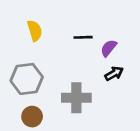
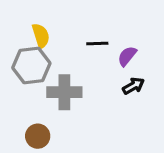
gray hexagon: (27, 79) -> (31, 66), moved
gray cross: (76, 98) -> (64, 92), moved

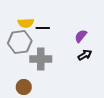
yellow semicircle: (41, 36) -> (26, 23), turned 105
black line: (97, 44) -> (43, 28), moved

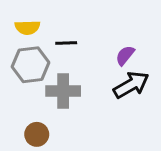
yellow semicircle: (26, 23) -> (27, 27), moved
black arrow: (85, 55) -> (131, 85), size x1.6

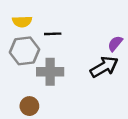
purple semicircle: (125, 55) -> (115, 44), moved

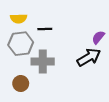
brown circle: (29, 106) -> (21, 83), moved

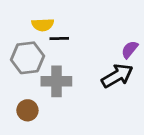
yellow semicircle: (19, 19) -> (43, 25), moved

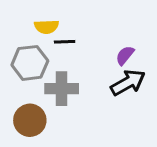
purple semicircle: (130, 50) -> (125, 55), moved
brown circle: (27, 110) -> (30, 120), size x1.4

